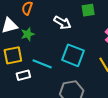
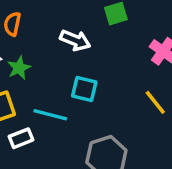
cyan square: (73, 55) -> (84, 89), moved, size x0.7

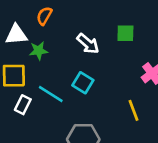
white rectangle: (21, 138) -> (23, 105), turned -60

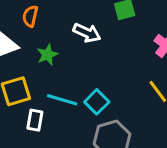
green star: (39, 51) -> (47, 55), moved
cyan square: (83, 83) -> (97, 102), moved, turned 30

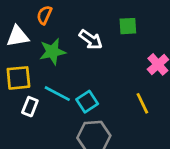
green star: (47, 55) -> (52, 52), size x1.4

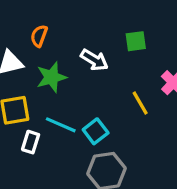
yellow line: (142, 103) -> (140, 103), moved

